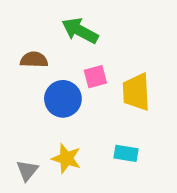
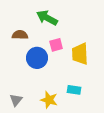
yellow star: (66, 158) -> (49, 100), moved

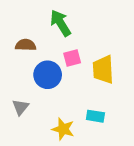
green arrow: (47, 18) -> (61, 23), turned 30
gray triangle: (16, 100) -> (20, 107), moved

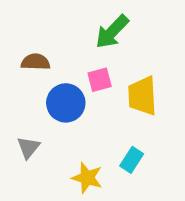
green arrow: (61, 23) -> (112, 32), moved, turned -104
cyan rectangle: (95, 116) -> (132, 160), turned -66

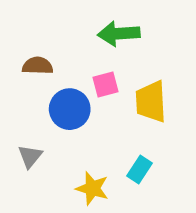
green arrow: (112, 32) -> (119, 34), turned 42

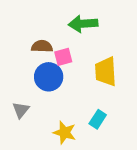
brown semicircle: (38, 66) -> (42, 46), moved
pink square: (106, 85) -> (63, 57), moved

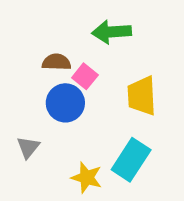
pink square: (63, 57) -> (85, 76), turned -36
cyan rectangle: (98, 119) -> (131, 160), size x1.6

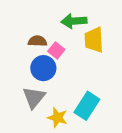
yellow trapezoid: (142, 96) -> (94, 40), moved
gray triangle: (28, 147) -> (34, 98), moved, size x1.5

